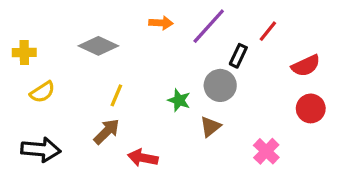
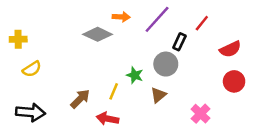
gray diamond: (98, 46) -> (98, 34), moved
yellow line: (116, 95) -> (114, 91), moved

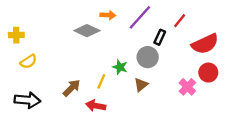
red semicircle: (230, 49) -> (205, 44), size x1.4
pink cross: (201, 114) -> (187, 87), moved

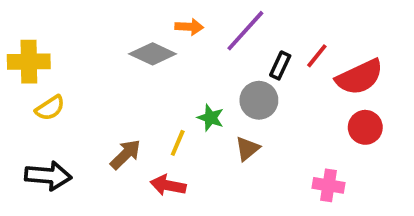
red line: (180, 21) -> (317, 56), moved
yellow cross: (16, 35) -> (29, 62), size x1.5
pink cross: (187, 87) -> (329, 185), moved, turned -35

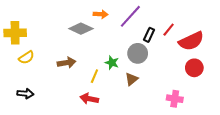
brown arrow: (125, 154) -> (67, 63), moved, turned 36
black arrow: (48, 176) -> (25, 94), size x0.7

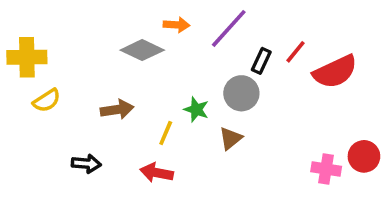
red circle: (194, 68) -> (364, 156), moved
black arrow: (25, 94) -> (86, 164), moved
pink cross: (175, 99) -> (326, 169), moved

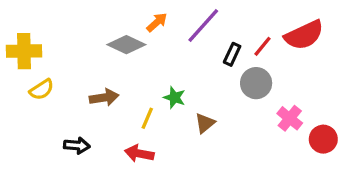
orange arrow: (176, 25) -> (157, 22), turned -45
red semicircle: (335, 72) -> (304, 35), moved
gray circle: (241, 93) -> (256, 83), moved
pink cross: (326, 169) -> (290, 118), moved, turned 30

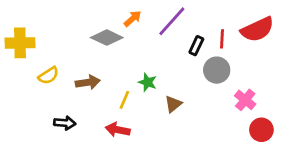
red line: (262, 46) -> (222, 39), turned -36
yellow semicircle: (42, 90) -> (48, 76), moved
red circle: (323, 139) -> (261, 130), moved

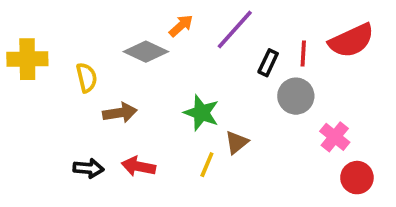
yellow semicircle: (48, 76) -> (87, 78), moved, turned -70
green star: (147, 82) -> (201, 113), size x1.4
yellow line: (124, 100) -> (207, 165), moved
red arrow: (118, 130) -> (138, 166), moved

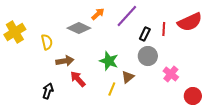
yellow cross: (27, 59) -> (15, 32), turned -30
gray circle: (296, 96) -> (148, 56), moved
pink cross: (335, 137) -> (171, 74), moved
red arrow: (138, 166) -> (78, 79), moved, turned 36
black arrow: (88, 168) -> (48, 91), turned -77

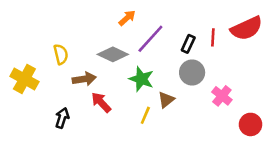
purple line: (127, 16) -> (150, 39), moved
gray diamond: (79, 28) -> (113, 54), moved
yellow cross: (15, 32) -> (24, 79), moved, turned -30

